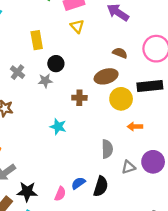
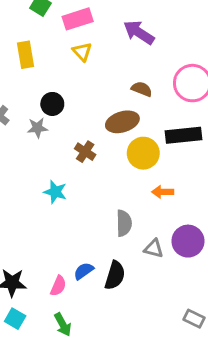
yellow rectangle: (37, 40) -> (25, 55), moved
brown cross: (79, 98) -> (85, 152), turned 32
gray triangle: (128, 167) -> (154, 249), turned 32

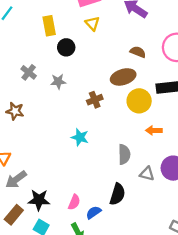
black circle: (52, 104) -> (66, 47), moved
brown cross: (85, 152) -> (95, 100), turned 35
cyan star: (55, 192) -> (80, 137), moved
blue semicircle: (84, 271) -> (94, 212), moved

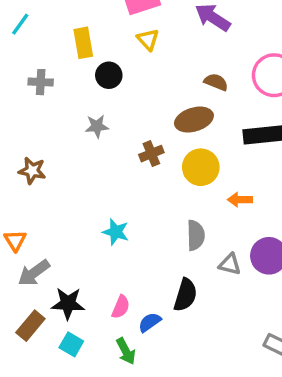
gray cross: (29, 72) -> (41, 82), moved, turned -35
yellow circle: (139, 101) -> (201, 167), moved
cyan star: (80, 137) -> (116, 232), moved

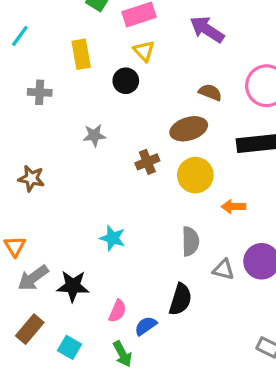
black circle: (109, 75) -> (126, 81), moved
black star: (68, 303) -> (73, 286), moved

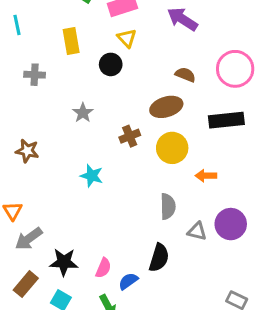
cyan line: (20, 36) -> (17, 25), turned -48
gray star: (94, 135) -> (83, 113), turned -30
cyan star: (113, 238) -> (92, 176), moved
black star: (73, 286) -> (64, 262), moved

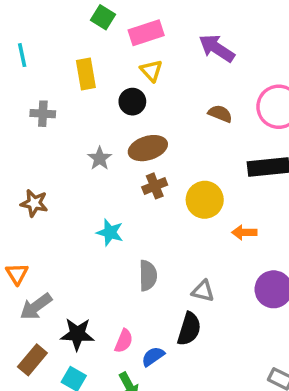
brown ellipse: (166, 107) -> (148, 148), moved
gray semicircle: (168, 206) -> (148, 276), moved
gray triangle: (197, 231) -> (203, 291), moved

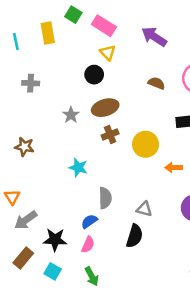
pink rectangle: (146, 33) -> (104, 26), turned 50
yellow rectangle: (86, 74) -> (48, 33), moved
blue semicircle: (153, 356) -> (89, 221), moved

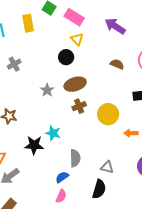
gray cross: (31, 83) -> (14, 64), turned -32
black star: (55, 240) -> (34, 145), moved

